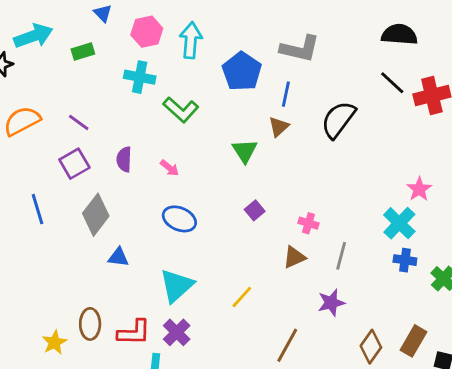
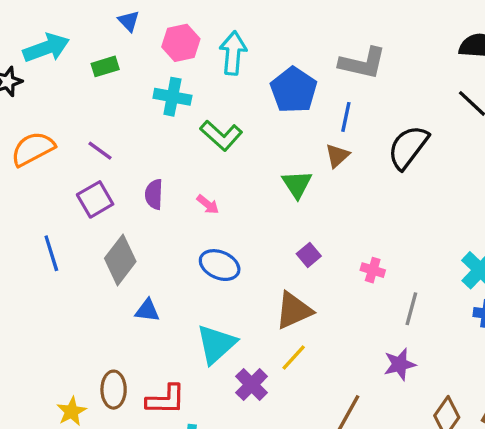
brown triangle: (294, 257) -> (294, 310), moved, size x1.4
purple cross: (177, 332) -> (252, 385), moved

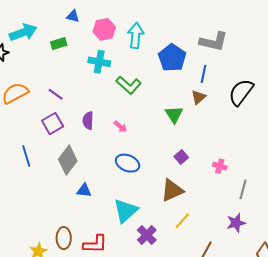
blue triangle: (129, 21) -> (73, 16), turned -32
yellow line: (294, 358) -> (182, 221), moved

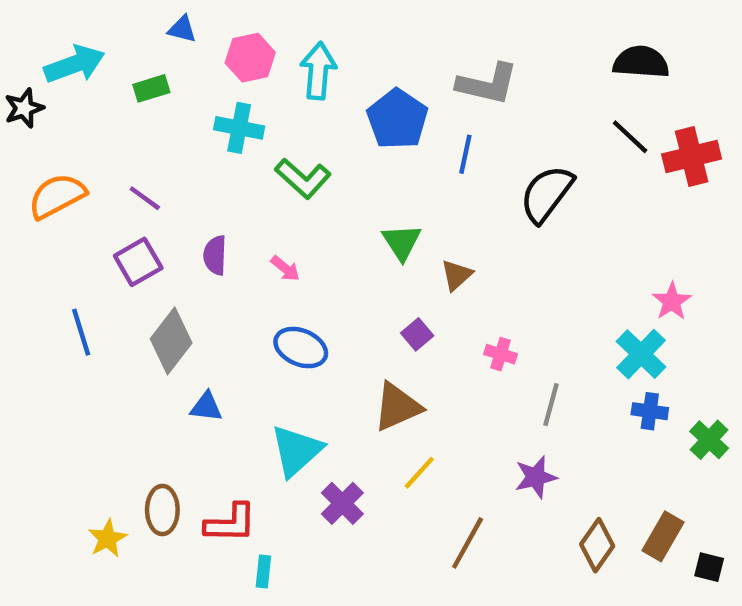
brown triangle: (198, 97) -> (457, 275), moved

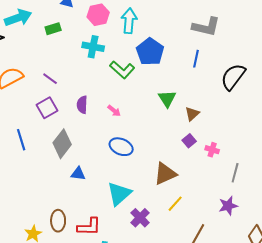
blue pentagon: (397, 119) -> (150, 52), moved
purple square: (417, 334) -> (189, 141), moved

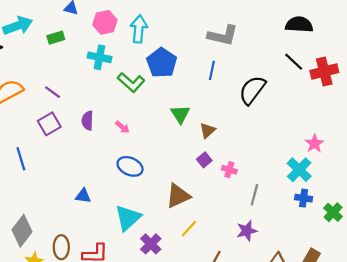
gray diamond: (62, 144) -> (22, 231), moved

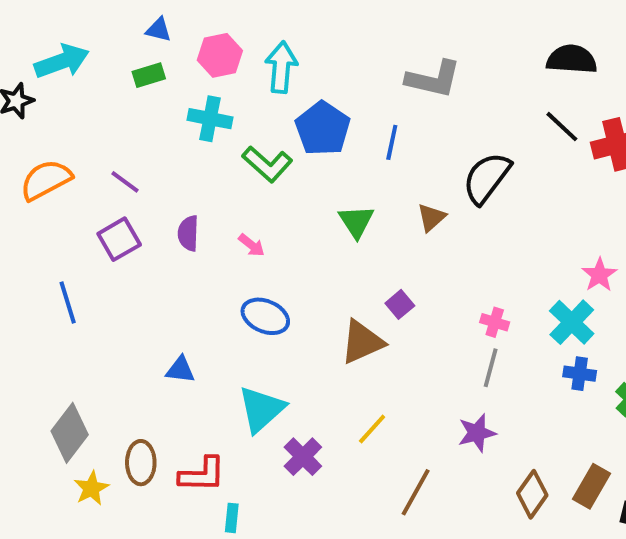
green rectangle: (56, 38) -> (149, 75), moved
blue line: (212, 70) -> (392, 142), moved
brown triangle: (208, 130) -> (431, 217), moved
pink cross: (229, 170) -> (495, 322), moved
brown triangle: (178, 196) -> (362, 342), moved

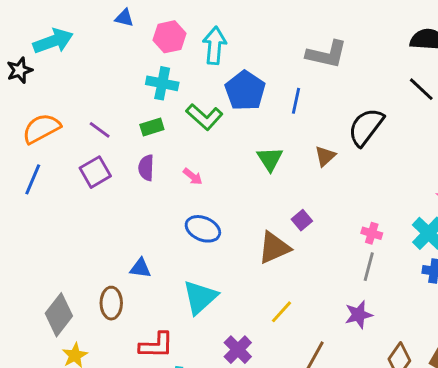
green rectangle: (149, 75) -> (152, 127), moved
blue line: (68, 302) -> (33, 179), moved, turned 40
purple cross: (303, 457) -> (238, 350), moved
brown ellipse: (141, 463) -> (111, 303), moved

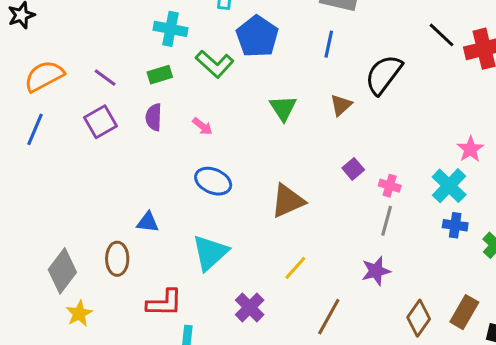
blue line: (296, 101) -> (329, 44), moved
purple square: (302, 220) -> (353, 169), moved

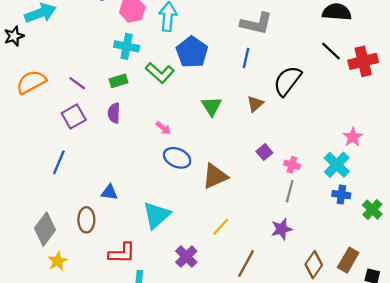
pink arrow: (202, 126) -> (163, 128), moved
blue line: (35, 129) -> (59, 162), moved
blue ellipse: (213, 181) -> (177, 158), moved

